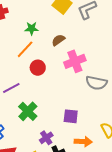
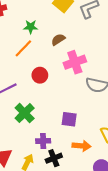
red circle: (38, 68) -> (40, 75), moved
purple cross: (46, 138) -> (43, 141), turned 32

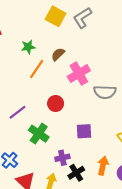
orange line: (23, 48) -> (37, 69), moved
red circle: (40, 75) -> (56, 103), moved
orange arrow: (81, 146) -> (103, 166), moved, turned -72

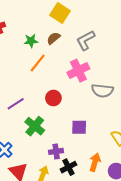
gray L-shape: (82, 18) -> (86, 40), moved
brown semicircle: (58, 54) -> (53, 38), moved

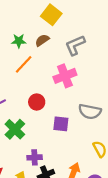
gray semicircle: (102, 91) -> (90, 112), moved
purple square: (79, 127) -> (61, 124), moved

